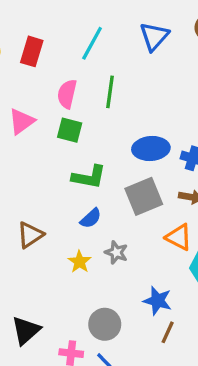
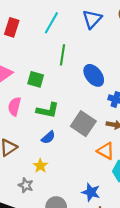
pink semicircle: (67, 94) -> (14, 106), moved
blue ellipse: (151, 149) -> (94, 75), moved, turned 55
gray square: (144, 196) -> (83, 124), turned -35
gray star: (116, 252) -> (26, 185), moved

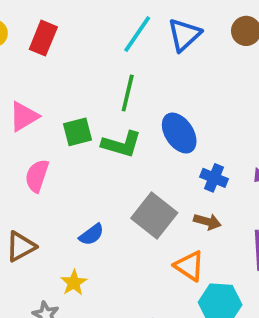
cyan line: (51, 23) -> (137, 34), moved
green square: (36, 79) -> (77, 132), turned -35
green L-shape: (48, 110) -> (122, 144), moved

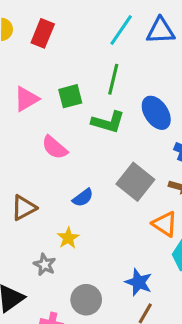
blue triangle: (184, 35) -> (161, 31), turned 40
green square: (77, 132) -> (70, 96), moved
pink semicircle: (37, 176) -> (55, 148), moved, turned -68

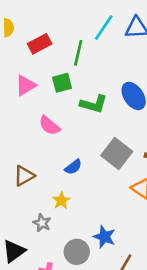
red rectangle: (43, 33) -> (40, 44), moved, turned 40
green line: (113, 79) -> (78, 53), moved
blue star: (139, 282) -> (104, 237), moved

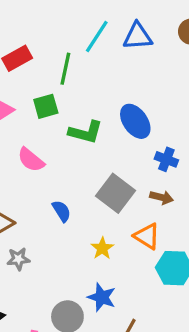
blue semicircle: (73, 167) -> (62, 211), turned -84
yellow star: (61, 201) -> (102, 248), moved
gray star: (42, 223) -> (18, 259), moved, turned -30

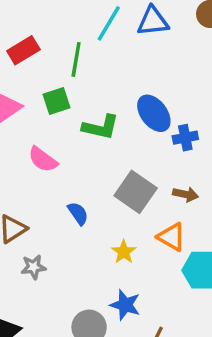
blue cross: (166, 159) -> (185, 138), moved, turned -30

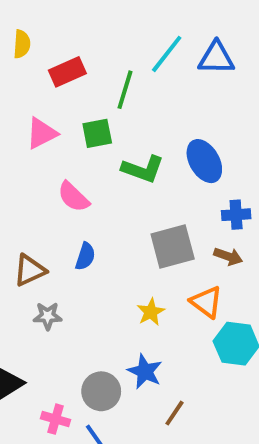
blue cross: (185, 138) -> (236, 215), moved
gray square: (136, 192) -> (173, 246), turned 33
blue semicircle: (78, 213) -> (85, 256), moved, turned 45

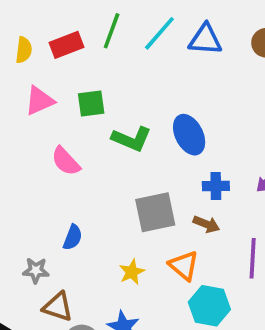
yellow semicircle: (22, 44) -> (24, 50), moved
green line: (125, 90) -> (112, 31), moved
blue semicircle: (85, 256) -> (73, 237), moved
brown triangle: (30, 270) -> (58, 307), moved, turned 40

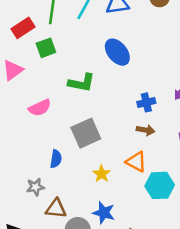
green square: (91, 103) -> (46, 48), moved
blue ellipse: (189, 135) -> (117, 52), moved
pink semicircle: (66, 161) -> (40, 108), turned -60
gray square: (155, 212) -> (86, 133), moved

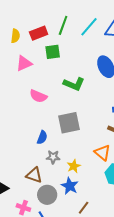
pink semicircle: (40, 108) -> (38, 96), turned 36
yellow star: (101, 174) -> (74, 166), moved
gray star: (35, 187) -> (53, 157), moved

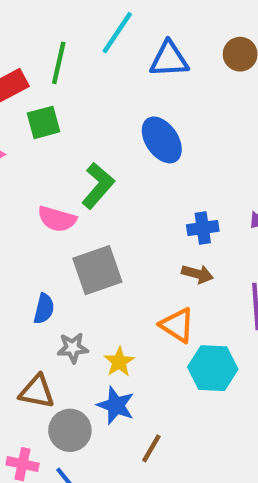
cyan line: (89, 27) -> (117, 33), moved
green L-shape: (74, 84) -> (98, 186), turned -65
pink semicircle: (38, 96) -> (57, 219), moved

